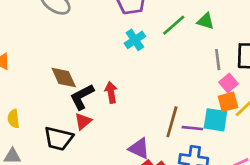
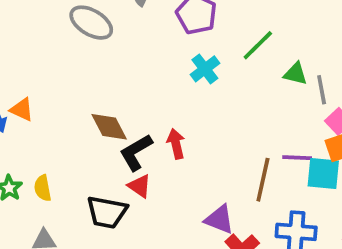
green triangle: (205, 21) -> (296, 74), moved
red triangle: (83, 121) -> (140, 186), turned -42
purple line: (192, 128) -> (297, 158), moved

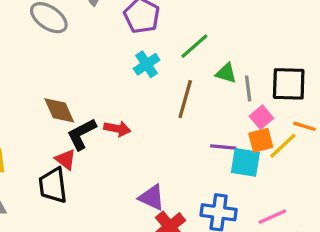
red arrow: (176, 144) -> (117, 129), turned 110
brown line: (263, 180) -> (185, 99), moved
red triangle: (140, 186) -> (66, 159), moved
black trapezoid: (107, 212) -> (53, 185), turned 69

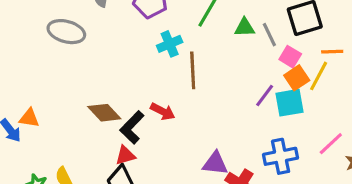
cyan cross: (147, 64) -> (170, 44), turned 30
brown line: (185, 99) -> (193, 70), moved
red arrow: (117, 129) -> (163, 111), turned 35
purple line: (223, 147) -> (265, 95), turned -40
red triangle: (66, 159) -> (125, 155), turned -35

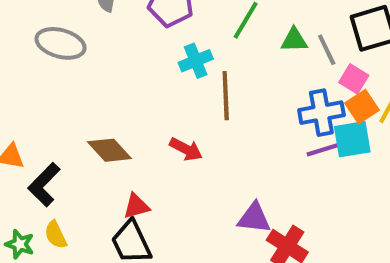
purple line: (265, 95) -> (323, 150), moved, turned 35
black L-shape: (132, 127) -> (44, 185), moved
blue cross: (281, 156) -> (321, 113), moved

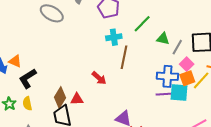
gray line: (327, 50) -> (177, 47), turned 42
brown diamond: (109, 150) -> (60, 98), moved, turned 60
red triangle: (136, 206) -> (77, 99), moved

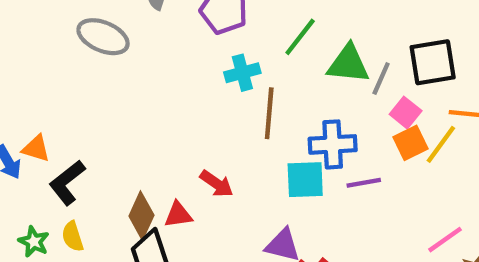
green triangle: (163, 39) -> (348, 64), size x1.5
blue cross: (167, 76) -> (333, 144), moved
red arrow: (99, 78) -> (217, 184), moved
cyan square: (179, 92) -> (305, 180), moved

